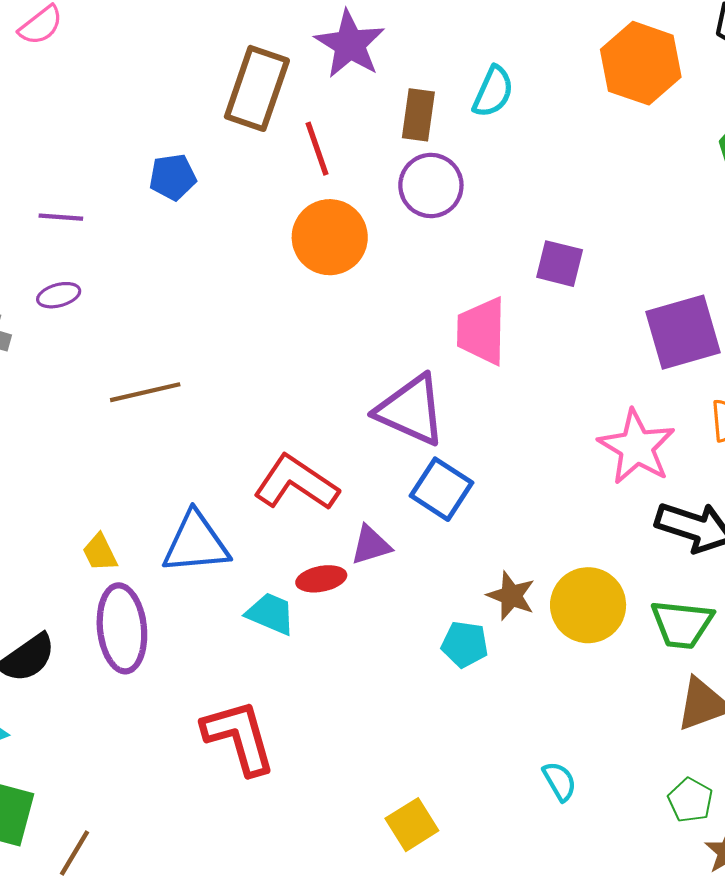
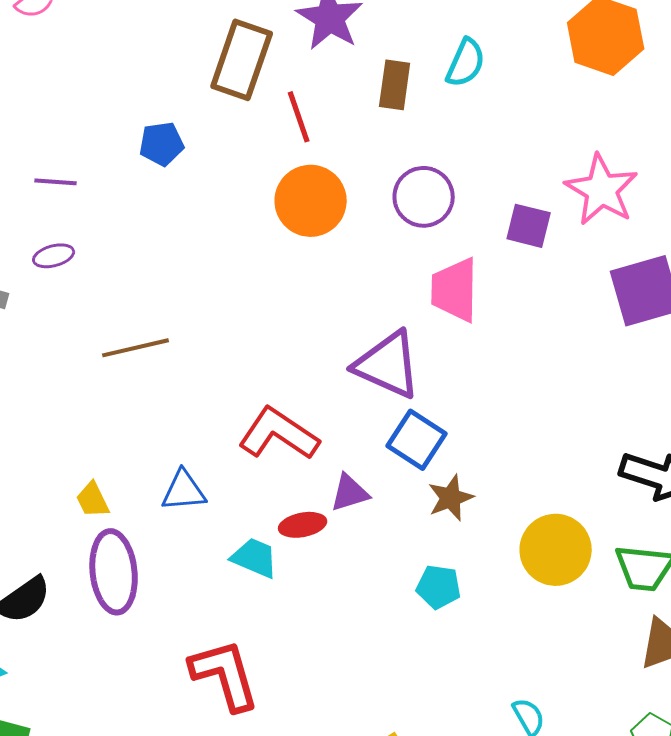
purple circle: (431, 185) -> (424, 197), moved
pink star: (637, 447) -> (602, 190), moved
blue triangle: (196, 543) -> (184, 491), size x0.7
brown star: (511, 596) -> (451, 498), moved, turned 30

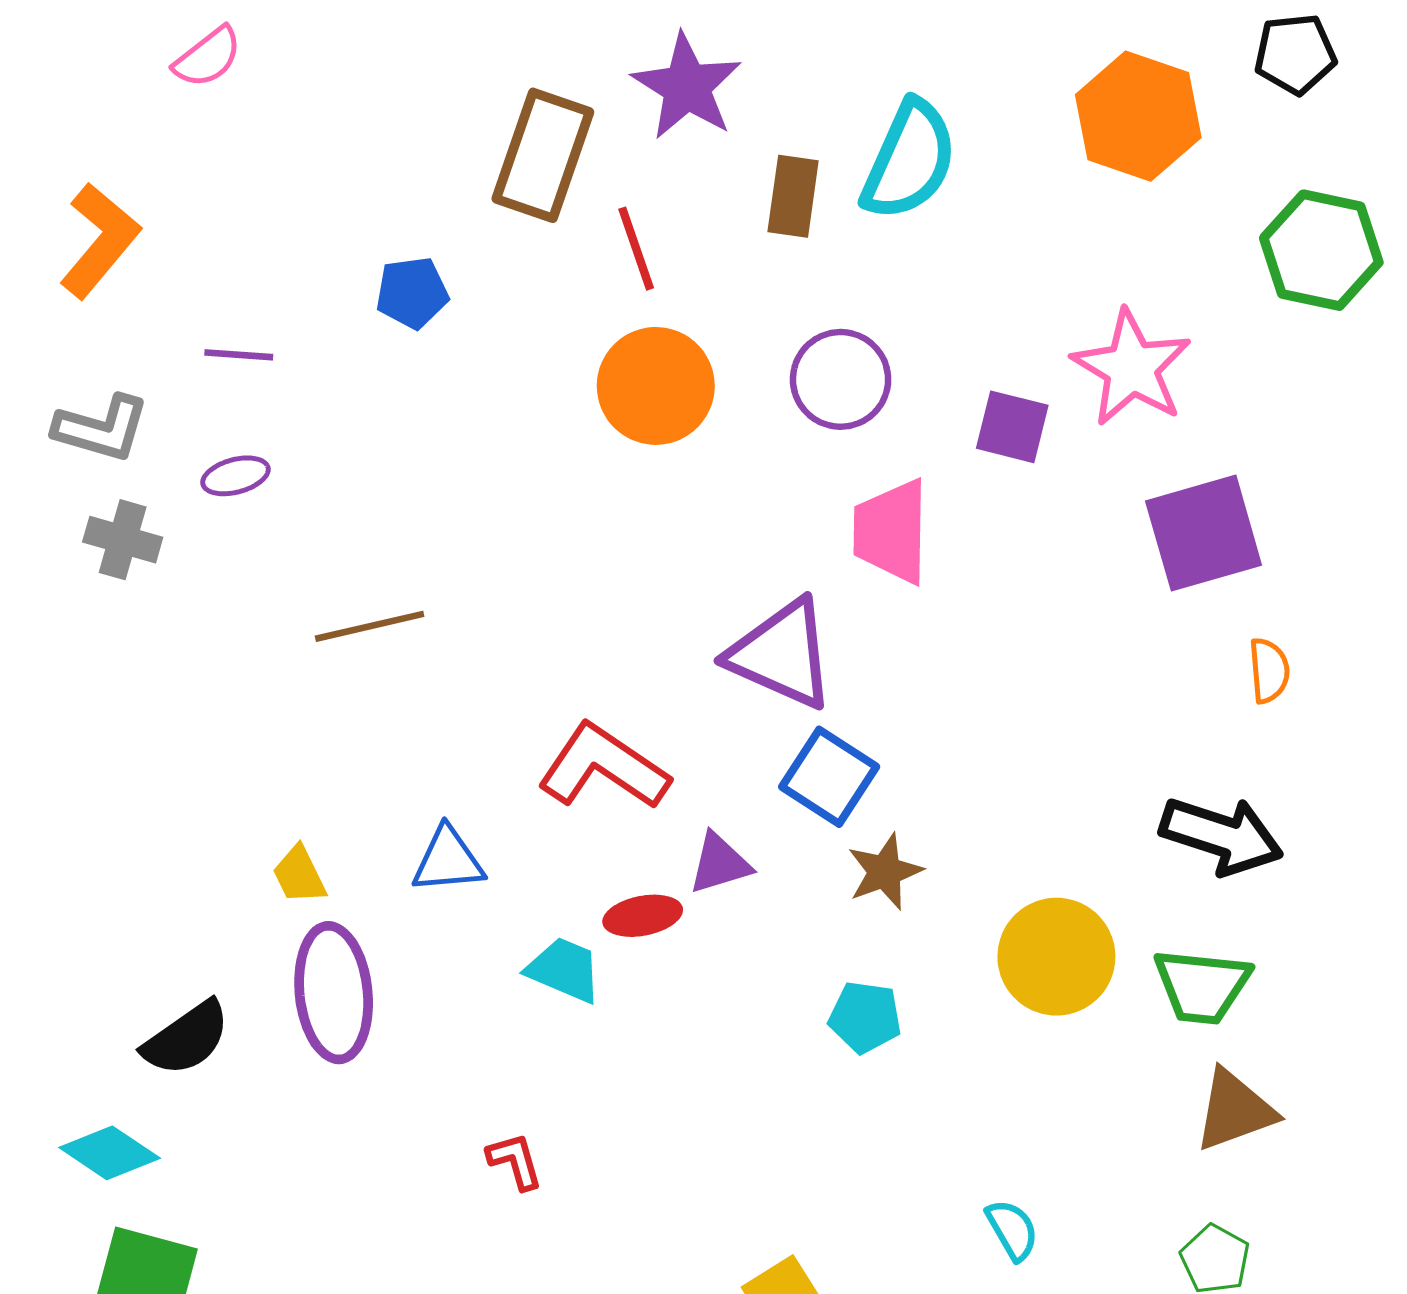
cyan semicircle: (466, 63) -> (909, 160), size x1.5
red L-shape: (225, 675) -> (515, 1161), size x0.5

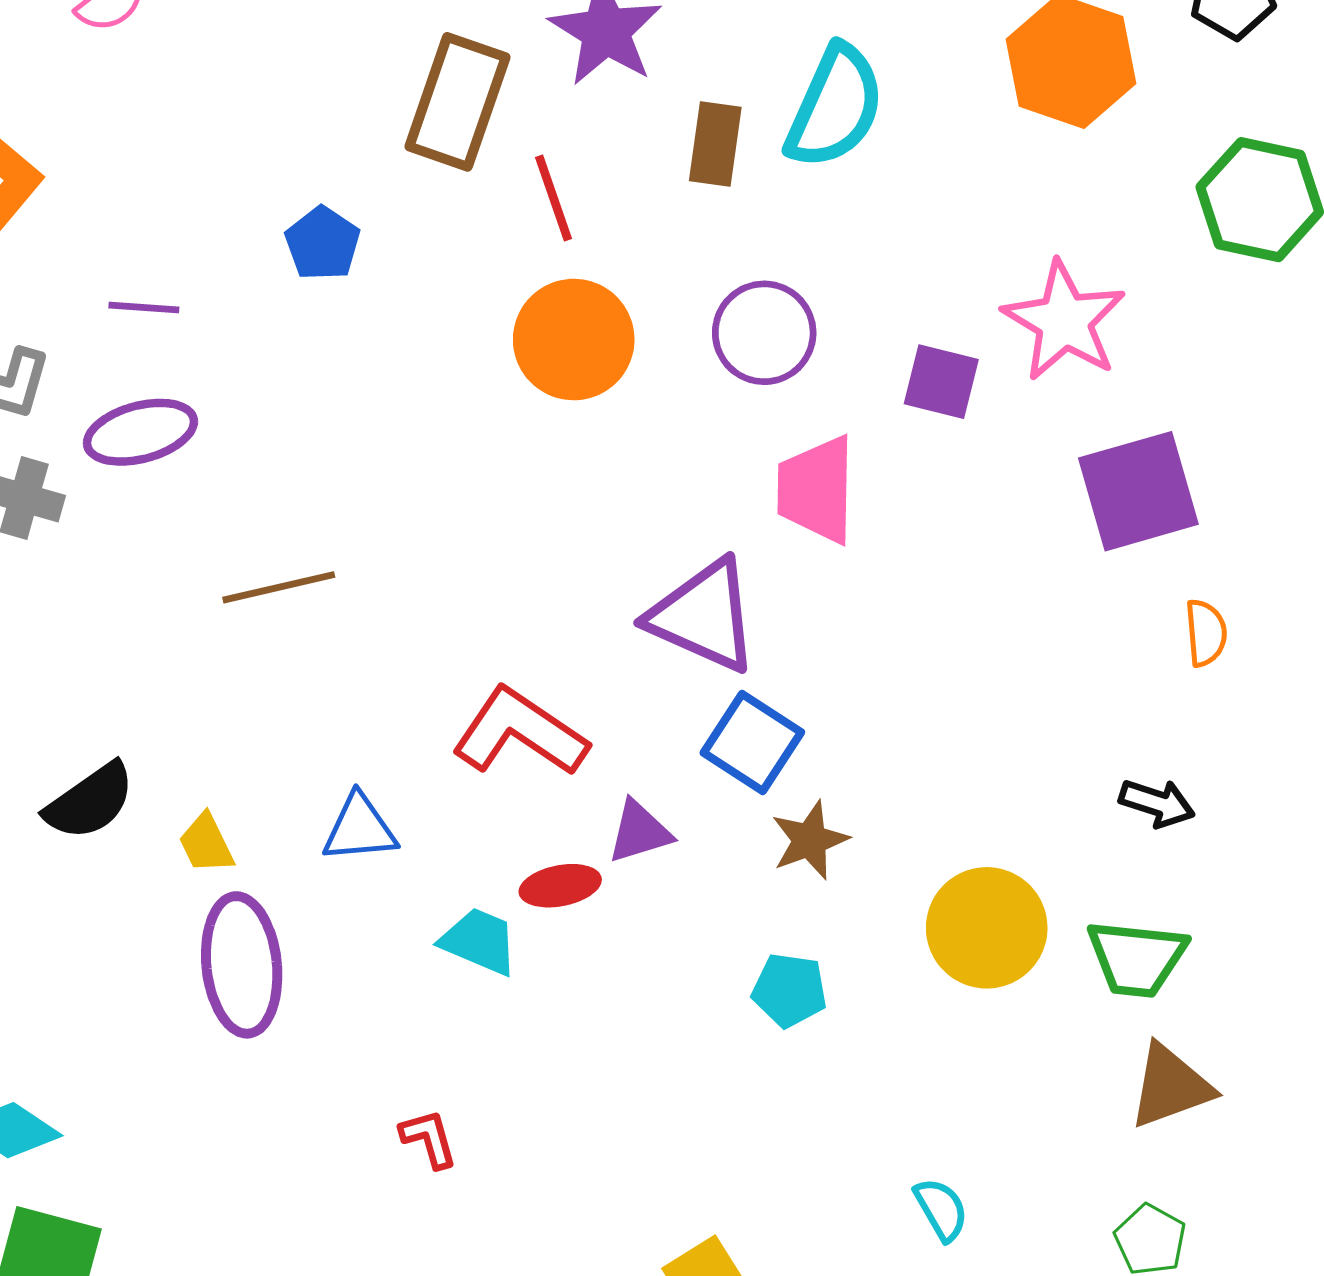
blue pentagon: (412, 293) -> (323, 243), turned -30
purple ellipse: (235, 476) -> (140, 432), size x1.6
black arrow: (1222, 836) -> (1157, 803), size x0.6
black semicircle: (186, 1038) -> (90, 801), moved

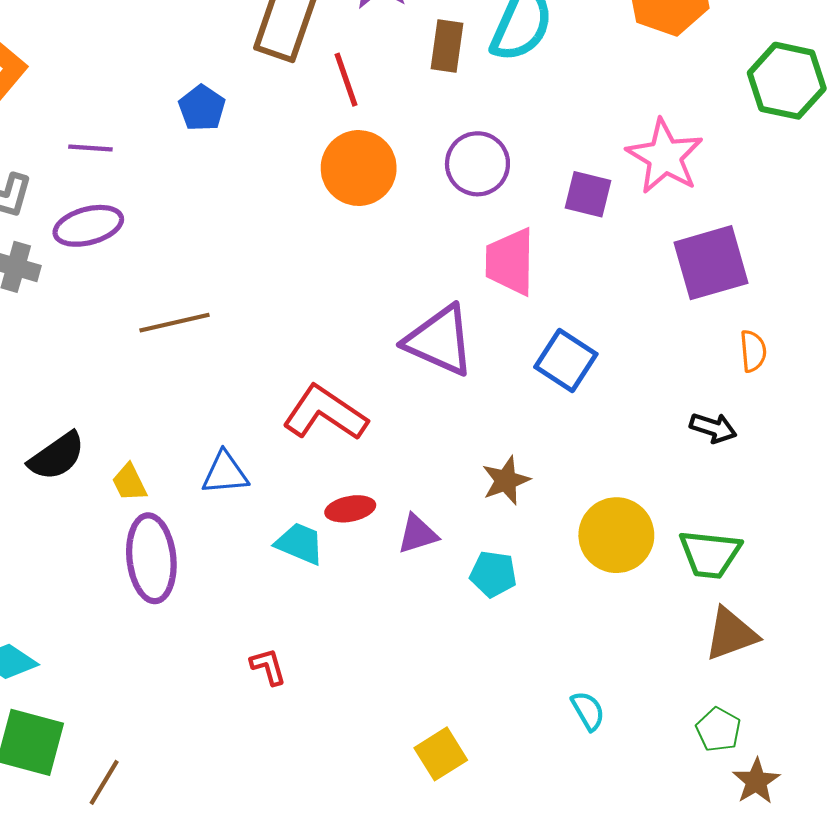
blue square: (752, 742) -> (566, 361), moved
black arrow: (1157, 803) -> (713, 428), moved
purple triangle: (639, 832) -> (418, 534), moved

